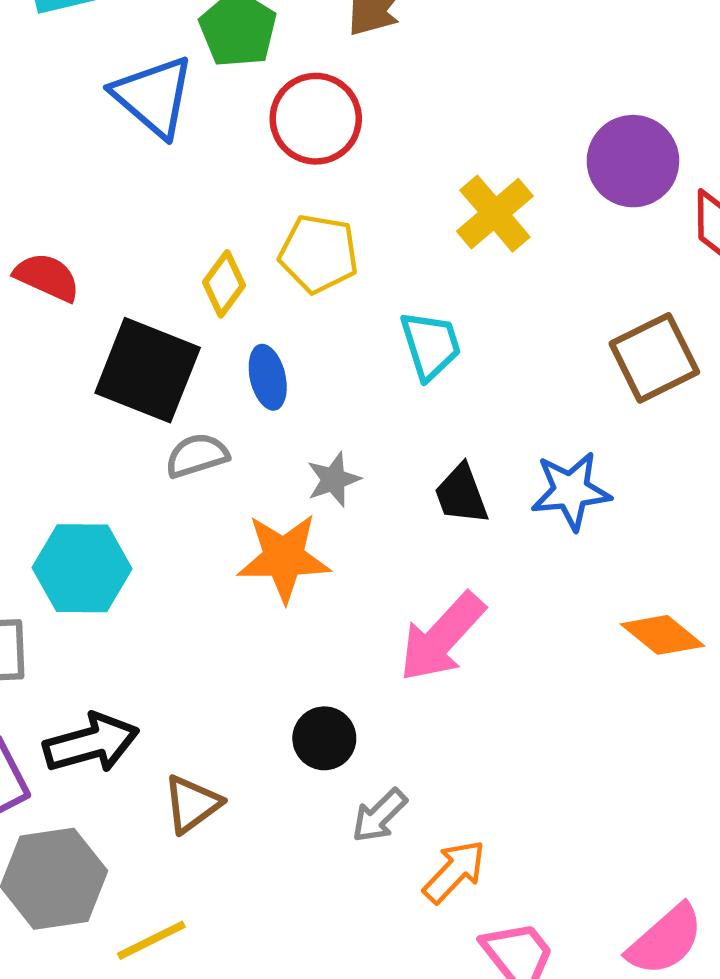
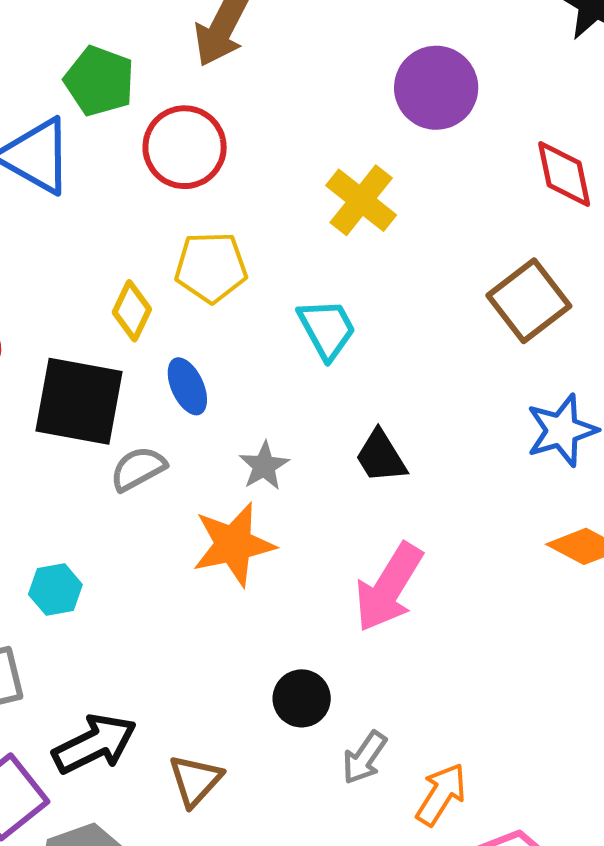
purple circle: (633, 161) -> (436, 88), moved
blue star: (571, 491) -> (562, 430), moved
cyan hexagon: (82, 568) -> (55, 590), size x0.6

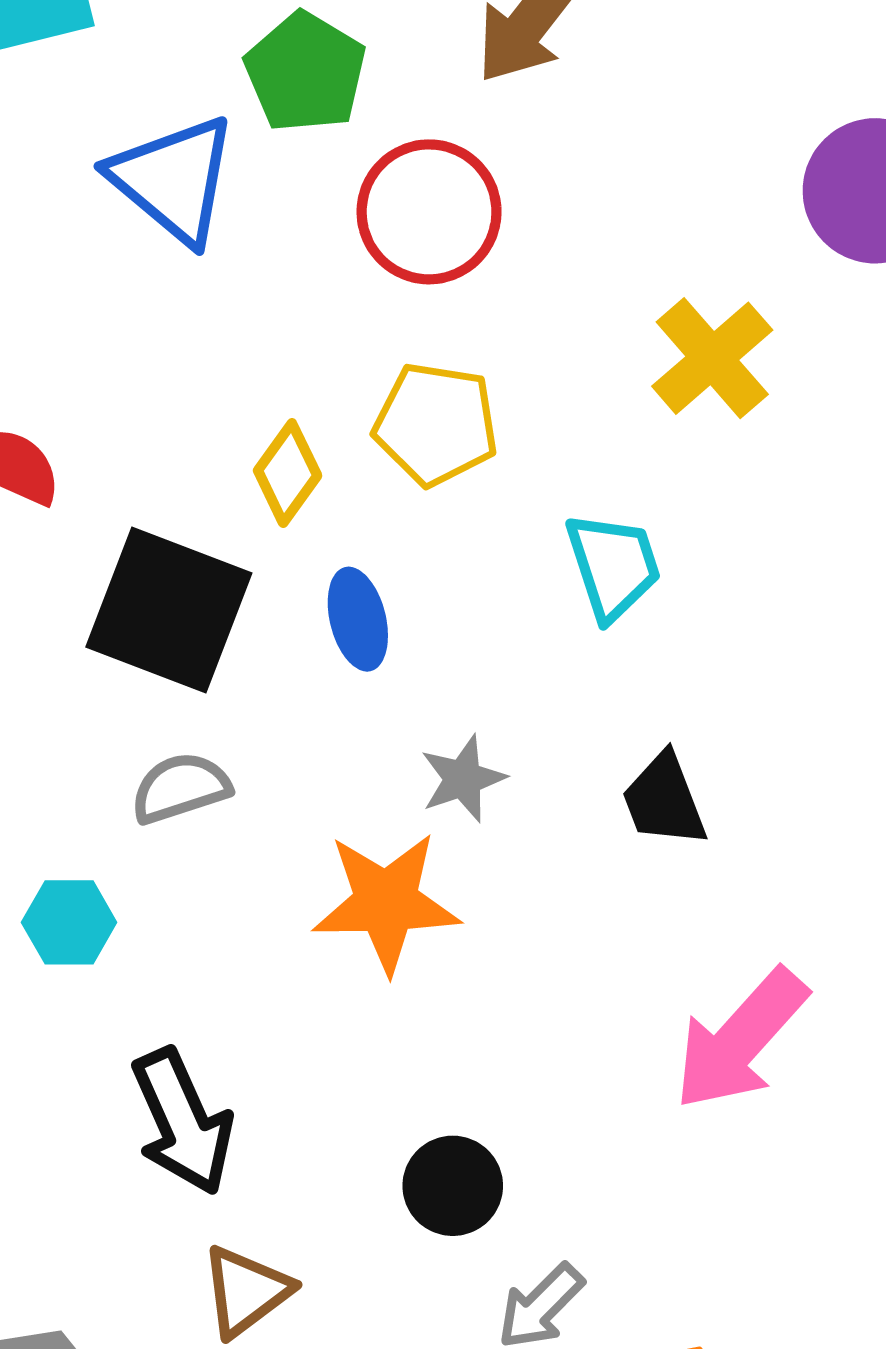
gray semicircle: (138, 469) -> (180, 788), moved
pink arrow: (389, 587) -> (740, 1039), moved
black arrow: (95, 744) -> (182, 1122), moved, turned 82

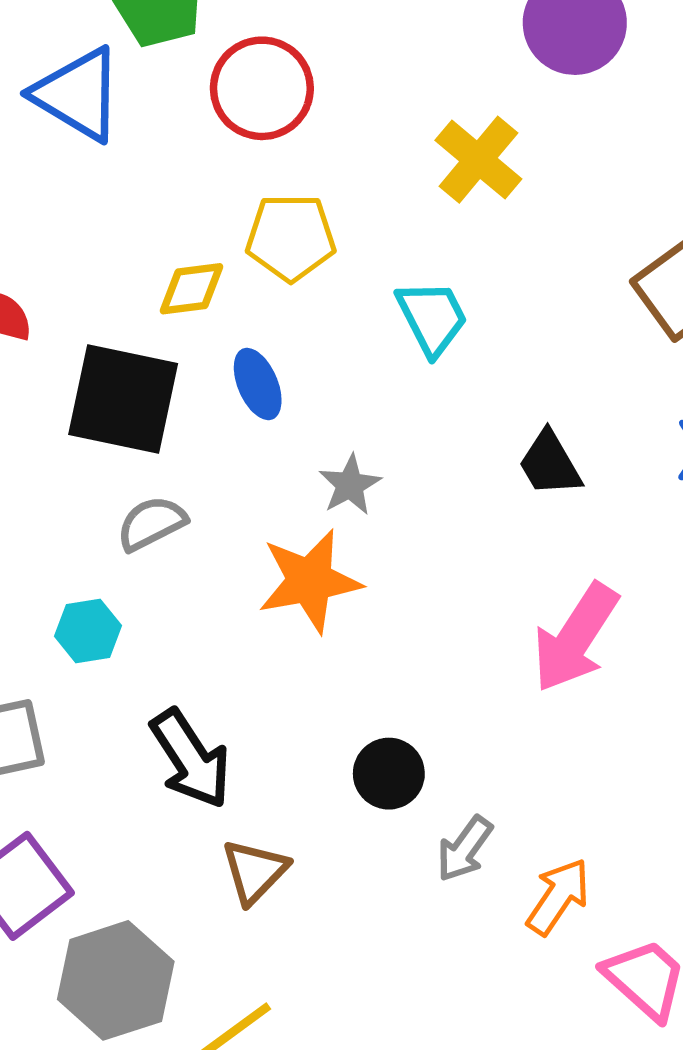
yellow diamond: (288, 473) -> (192, 289), turned 56
black trapezoid: (664, 800) -> (550, 464), moved

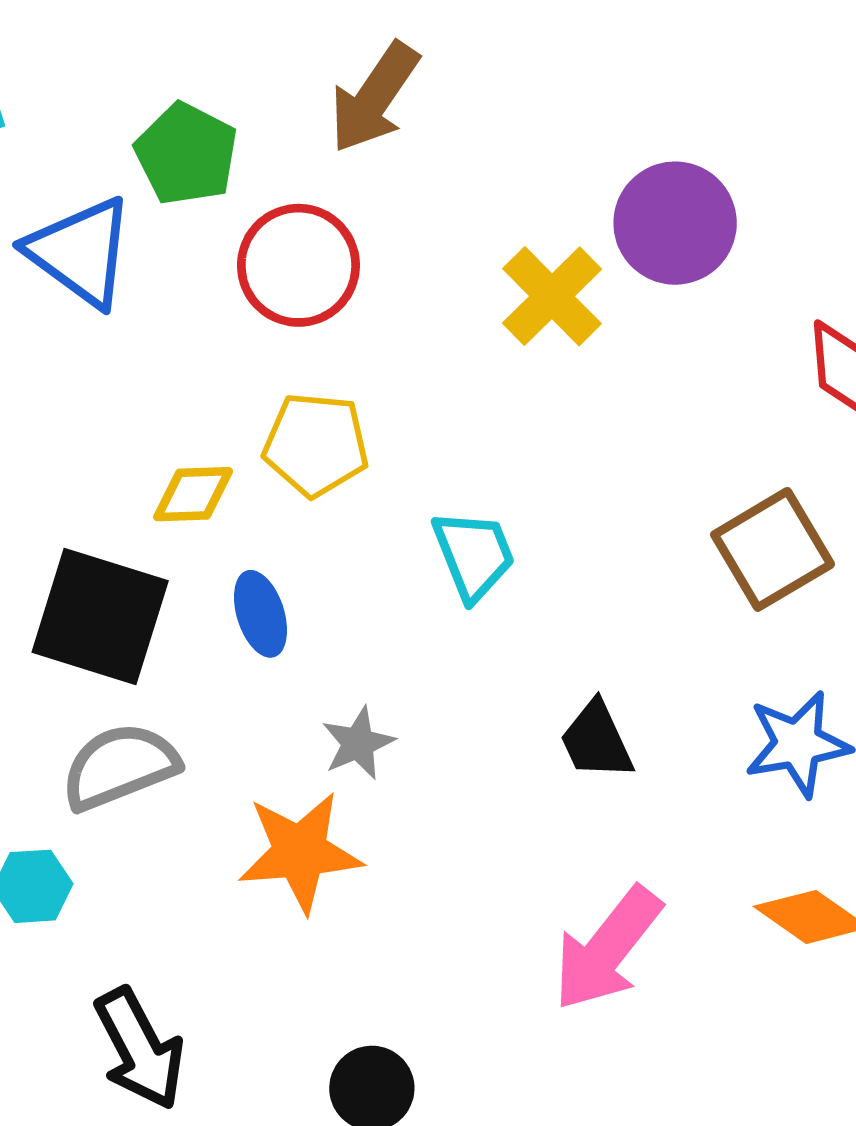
yellow cross: (478, 160) -> (552, 296), moved
gray semicircle: (151, 523) -> (120, 766), size x1.4

